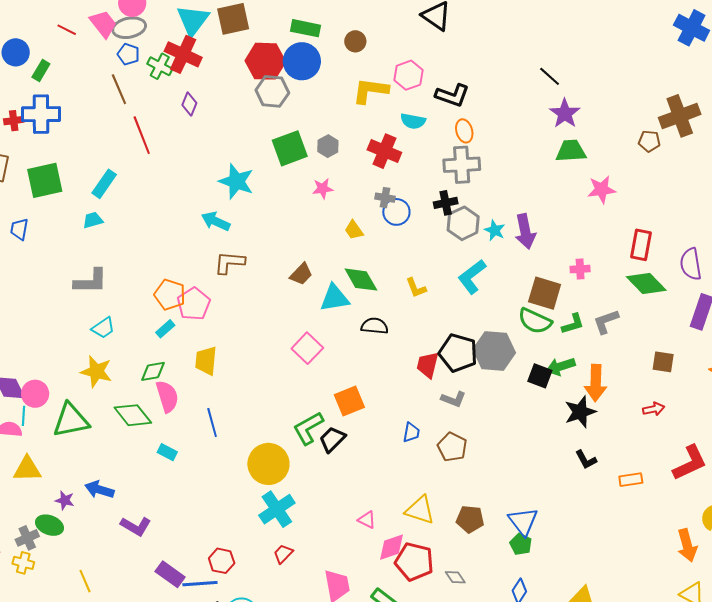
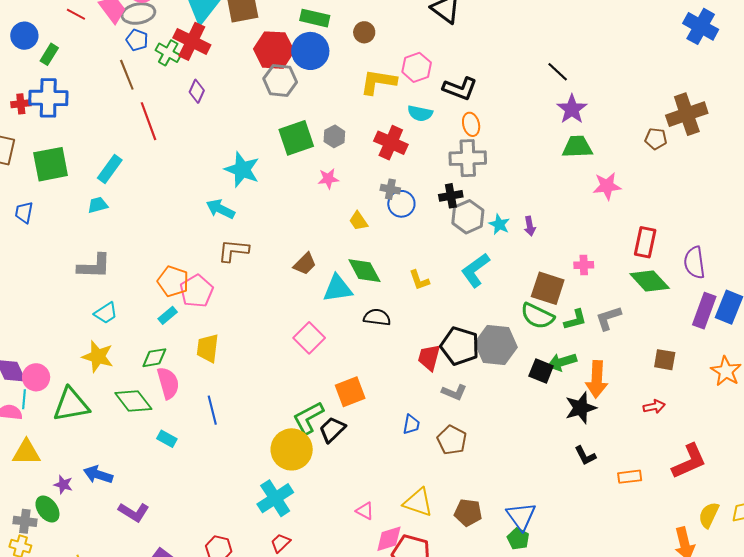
purple arrow: (525, 231) -> (530, 226), size x0.6
yellow circle: (268, 464) -> (292, 449), moved
green ellipse: (50, 525) -> (47, 509), turned 32
gray cross: (27, 538) -> (25, 521), turned 30

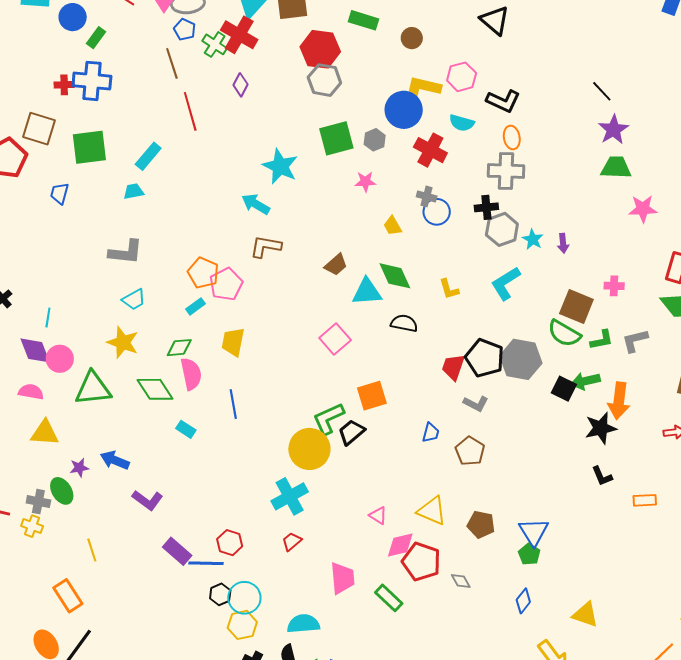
blue circle: (310, 51) -> (404, 110), moved
cyan line: (24, 399) -> (48, 317), moved
purple star: (63, 485) -> (79, 468), turned -30

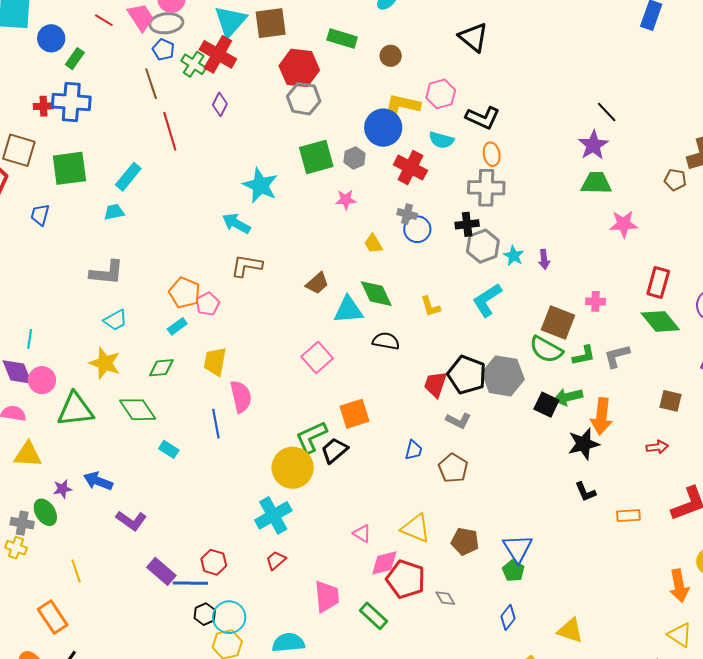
black line: (602, 91) -> (607, 112), moved
pink pentagon: (226, 284) -> (207, 304), size x0.7
pink semicircle: (191, 374) -> (241, 397), moved

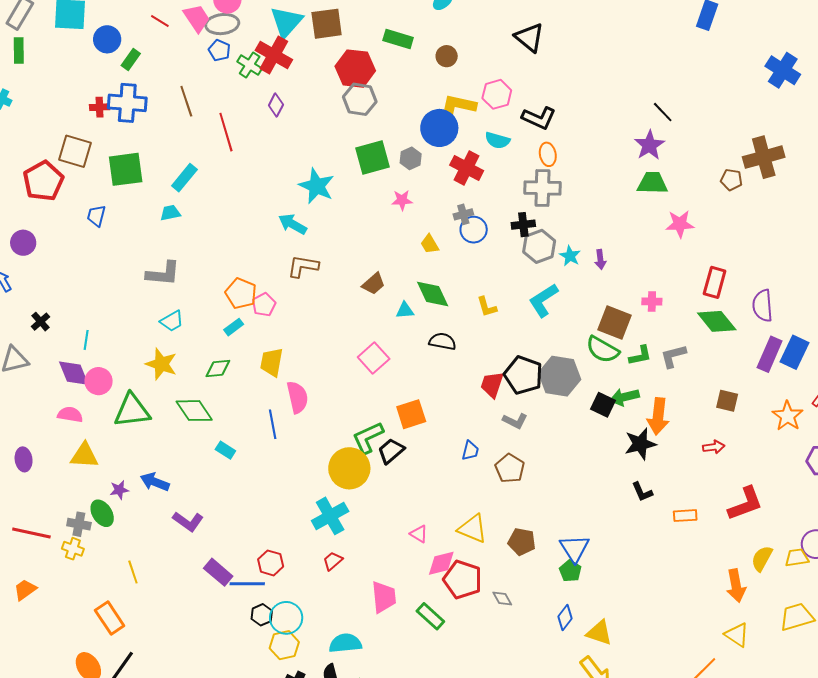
brown line: (151, 84) -> (186, 101), moved
gray cross: (407, 214) -> (463, 214), turned -30
cyan triangle: (348, 310) -> (405, 310), size x0.6
yellow triangle: (570, 630) -> (599, 633), moved

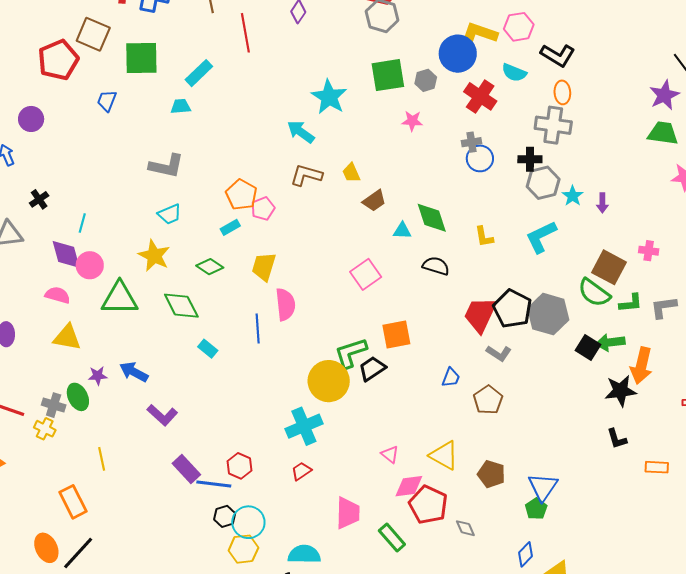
yellow trapezoid: (430, 244) -> (351, 173), moved
green diamond: (218, 369) -> (210, 267), turned 32
red trapezoid: (492, 385) -> (480, 315), size x1.4

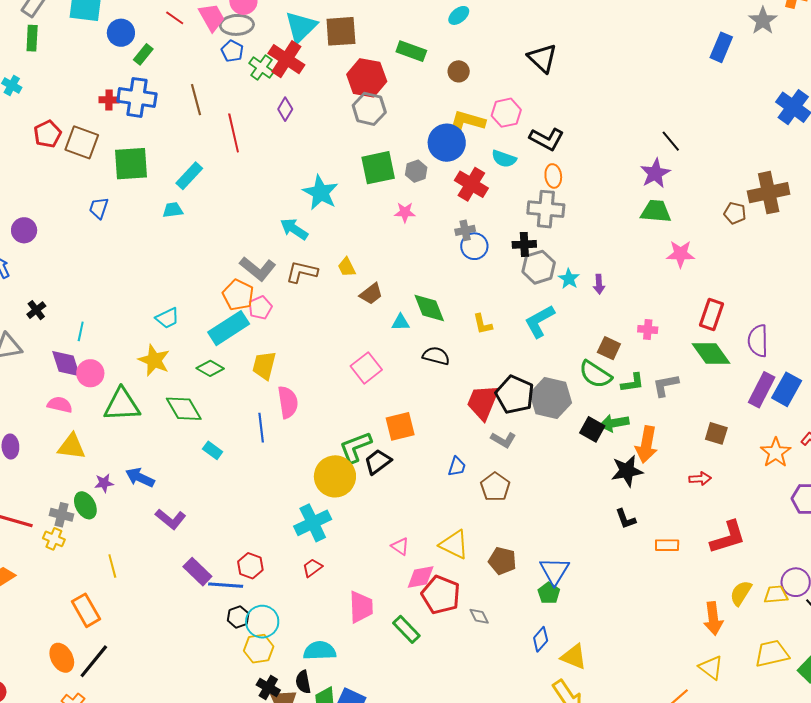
red pentagon: (58, 60) -> (48, 134), moved, size x0.7
gray L-shape: (166, 166) -> (258, 269), moved, turned 30
cyan rectangle: (230, 227) -> (229, 328), size x2.0
brown square: (609, 267) -> (609, 348), size x0.7

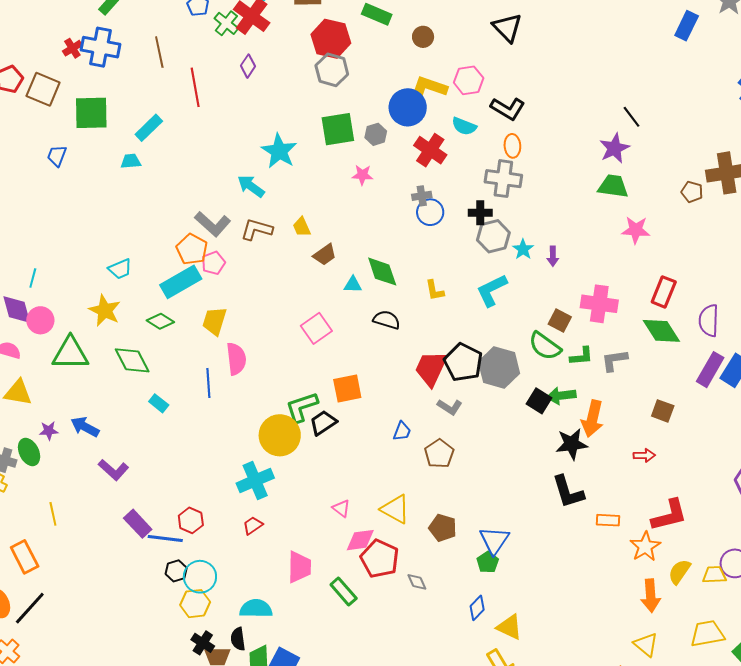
red cross: (109, 100) -> (72, 48), turned -36
pink cross: (648, 329) -> (599, 304), size x1.8
orange star: (776, 452) -> (645, 546), moved
black L-shape: (626, 519) -> (568, 492), size x1.6

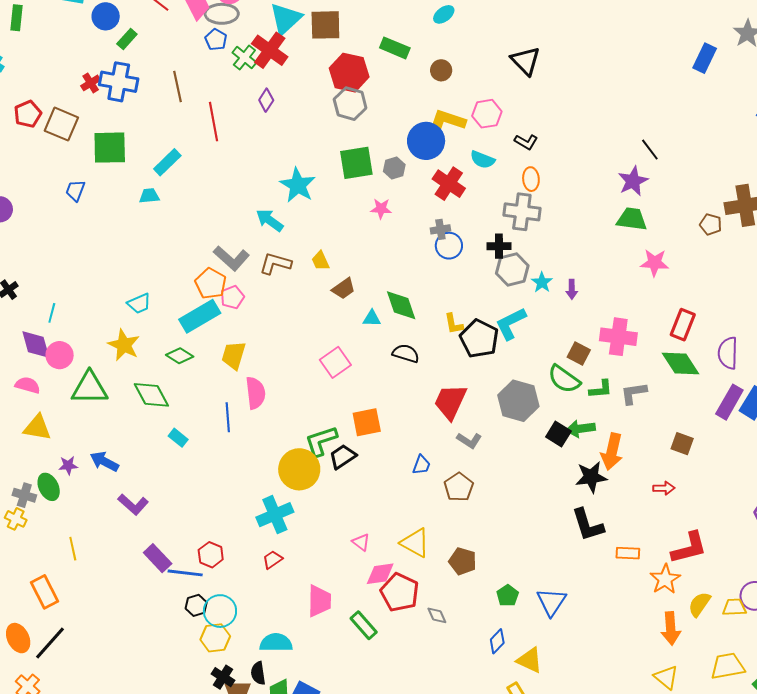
black L-shape: (508, 109) -> (526, 142), size x0.7
black pentagon: (463, 362) -> (479, 339), moved
blue triangle: (494, 540) -> (551, 602), moved

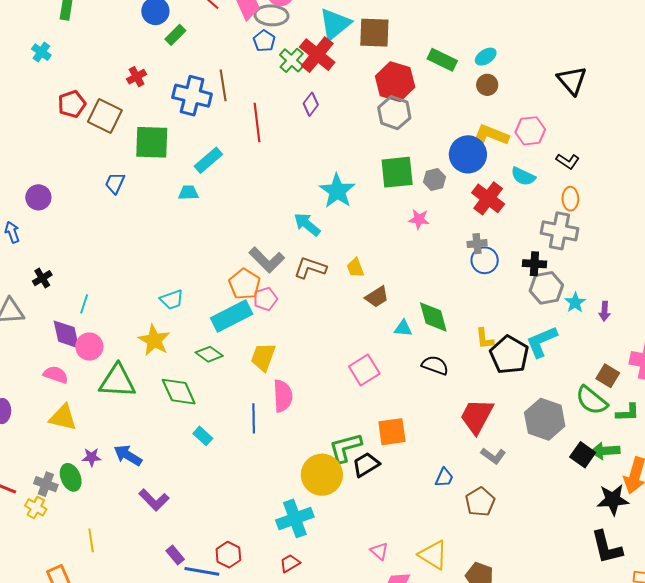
cyan ellipse: (444, 14) -> (486, 57), moved
blue cross: (119, 82) -> (192, 96), moved
purple rectangle: (158, 558) -> (175, 555), size x0.7

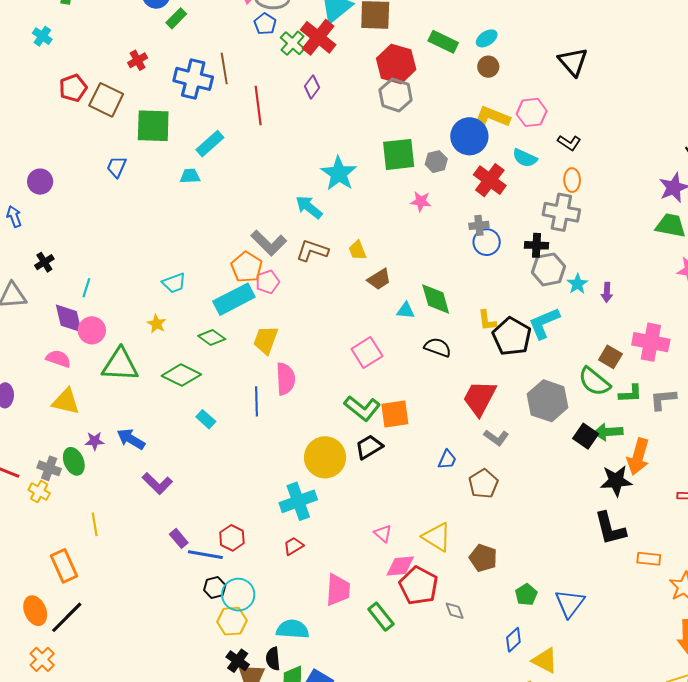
yellow star: (154, 340) -> (157, 324), size x0.6
green diamond: (179, 392) -> (181, 375), turned -39
green L-shape: (345, 448) -> (362, 408), moved, turned -126

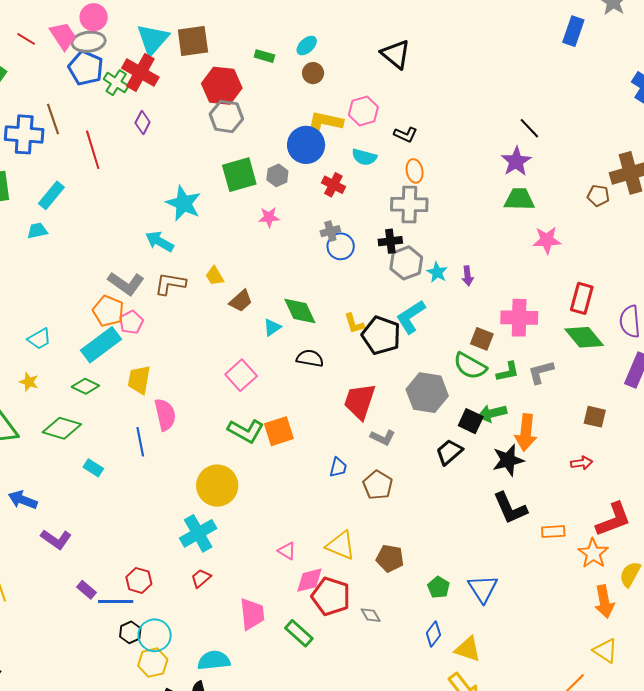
blue pentagon: (265, 24) -> (86, 68), size x1.6
green rectangle: (443, 42) -> (264, 56), size x0.7
red cross: (490, 180) -> (333, 185), size x0.7
cyan triangle: (406, 311) -> (272, 327), turned -30
black trapezoid: (369, 447) -> (449, 452), moved

